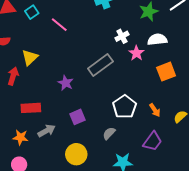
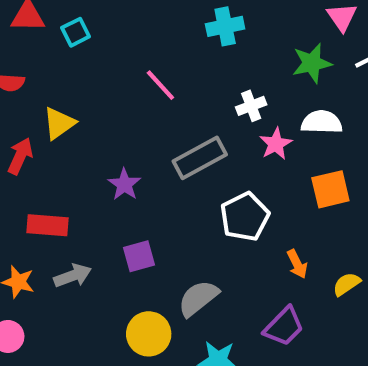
pink line: (59, 25) -> (160, 85), moved
white pentagon: (125, 107) -> (245, 217), moved
gray semicircle: (109, 133) -> (198, 298), size x1.5
yellow circle: (76, 154) -> (149, 334), moved

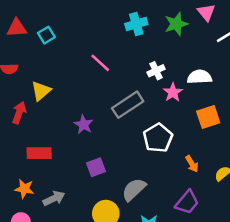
green star: (312, 63) -> (176, 24), moved
gray arrow: (73, 276) -> (54, 198), moved

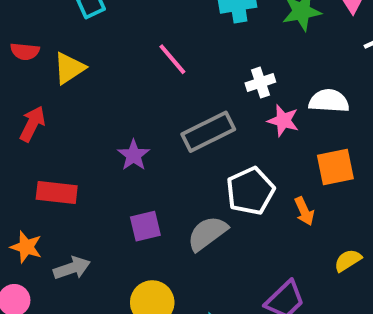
yellow triangle: (41, 91) -> (69, 68), moved
pink star: (173, 92) -> (283, 121), turned -30
orange arrow: (192, 164) -> (304, 211), moved
gray semicircle: (134, 189) -> (207, 233), moved

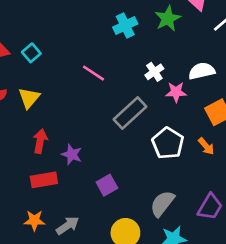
red arrow: (32, 124) -> (40, 141), moved
purple star: (134, 155) -> (72, 155), moved
gray semicircle: (207, 233) -> (162, 204), moved

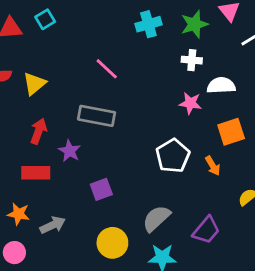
cyan square: (31, 53) -> (45, 19), moved
white cross: (154, 72) -> (192, 60), moved, turned 30
gray rectangle: (130, 113) -> (97, 116), moved, turned 44

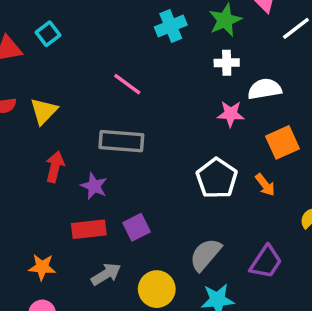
red rectangle: (36, 173) -> (89, 229), moved
gray arrow: (53, 225) -> (106, 274), moved

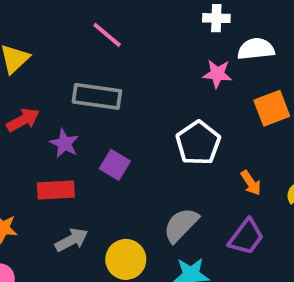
red arrow: (55, 167) -> (23, 120), turned 44
orange arrow: (265, 185) -> (251, 183), moved
purple square: (137, 227) -> (115, 165), moved, turned -36

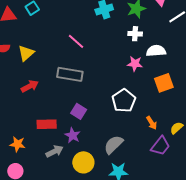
purple star: (64, 143) -> (73, 135), moved
purple trapezoid: (246, 237) -> (161, 146), moved

